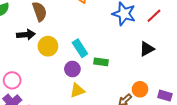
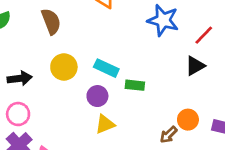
red line: (154, 16) -> (204, 35), moved
black arrow: (26, 35) -> (20, 78), moved
cyan rectangle: (80, 48) -> (106, 68), turned -30

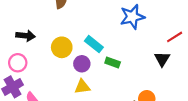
blue star: (163, 20) -> (132, 17), moved, turned 30
black triangle: (195, 66) -> (162, 59), turned -42
yellow circle: (64, 67) -> (62, 47), moved

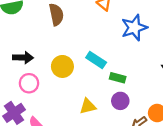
pink circle: (18, 63) -> (29, 83), moved
purple circle: (82, 64) -> (120, 101), moved

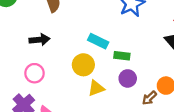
black arrow: (23, 58) -> (40, 40), moved
yellow circle: (62, 66) -> (83, 65), moved

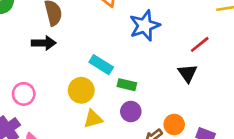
black arrow: (40, 40) -> (44, 43), moved

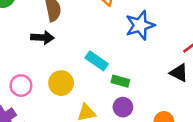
black triangle: (188, 73) -> (179, 73), turned -30
yellow circle: (81, 90) -> (61, 83), moved

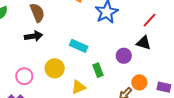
green rectangle: (120, 81) -> (98, 70), moved, turned 64
purple circle: (123, 107) -> (124, 56), moved

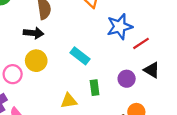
red line: (150, 20) -> (141, 43), moved
yellow circle: (55, 68) -> (36, 61), moved

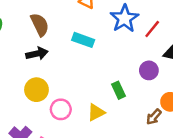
cyan rectangle: (80, 56) -> (83, 40), moved
yellow circle: (36, 61) -> (36, 90), moved
pink circle: (13, 74) -> (61, 109), moved

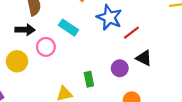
blue star: (124, 18) -> (109, 17), turned -30
pink circle: (61, 109) -> (46, 47), moved

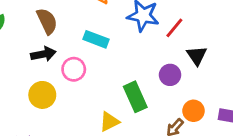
black triangle: (144, 58) -> (197, 56), turned 42
green rectangle: (89, 79) -> (135, 97), size x1.5

